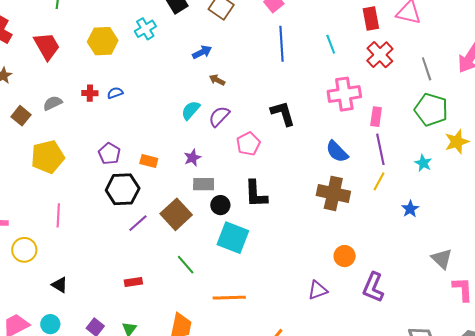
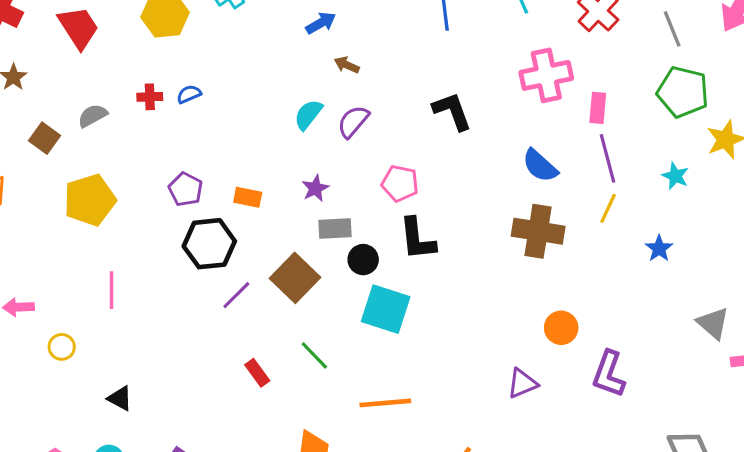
pink pentagon: (248, 144) -> (400, 183), moved, turned -30
yellow circle: (24, 250) -> (62, 347), size x0.7
red rectangle: (133, 282) -> (257, 373), moved, turned 66

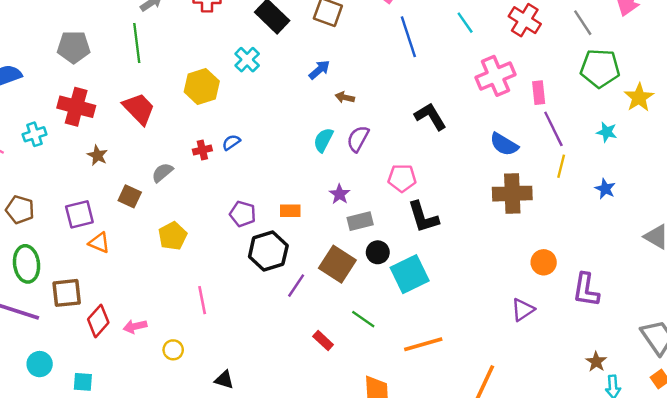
yellow pentagon: (90, 200) -> (173, 236), size x0.7
black circle: (363, 260) -> (378, 252), moved
cyan square: (386, 309) -> (410, 274), turned -33

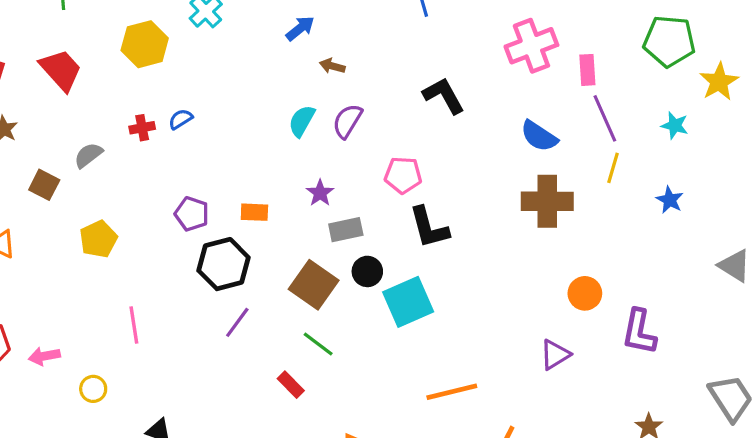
purple line: (296, 286) -> (237, 322), moved
green line: (363, 319) -> (318, 344), moved
orange line: (423, 344) -> (452, 392), moved

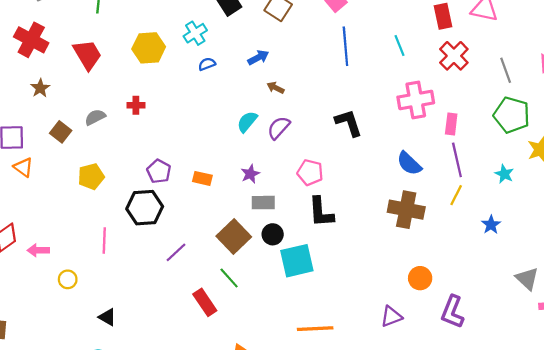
blue semicircle: (181, 119) -> (207, 64), moved
black hexagon: (224, 264) -> (145, 208), moved
red rectangle: (291, 385) -> (205, 302), size x1.4

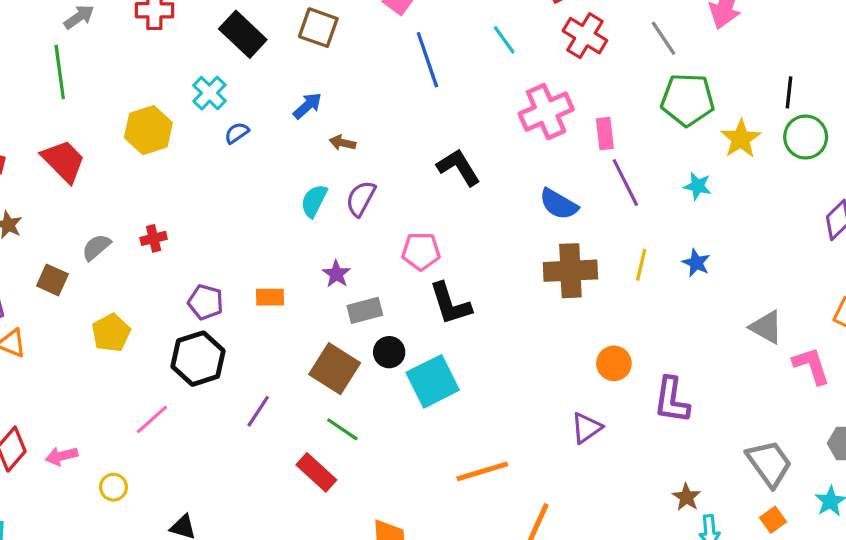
red cross: (136, 105) -> (154, 238), moved
yellow line: (456, 195) -> (641, 265), moved
pink line: (104, 241) -> (152, 419), turned 60

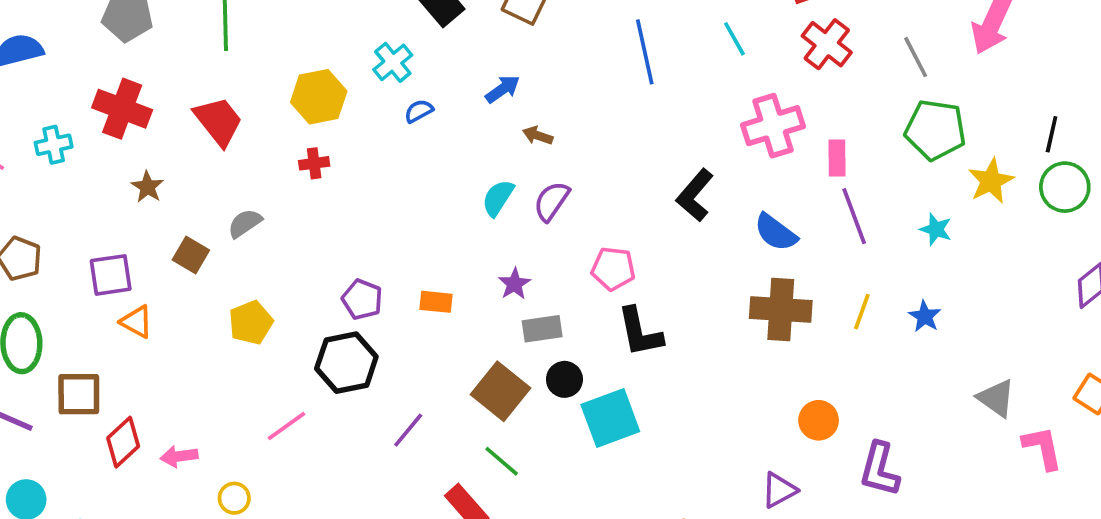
black L-shape: (459, 167) -> (695, 195), moved, turned -114
red cross: (154, 238) -> (314, 163), moved

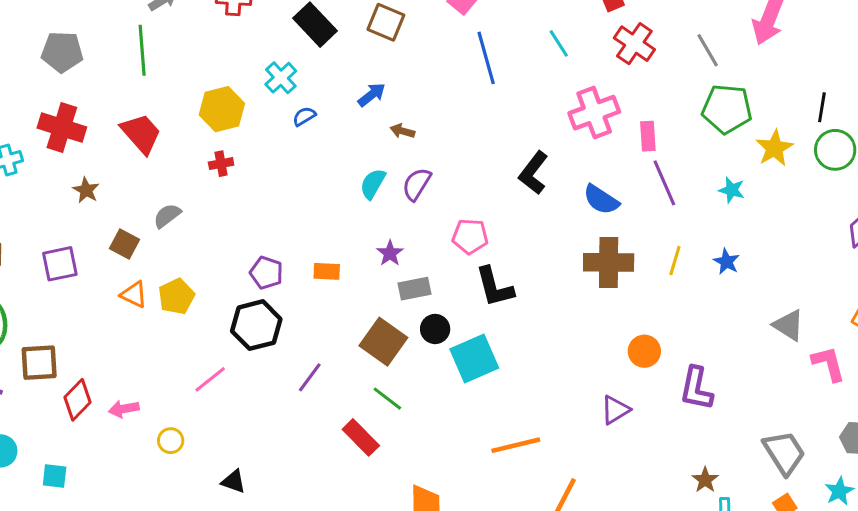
orange triangle: (137, 322) -> (134, 294), moved

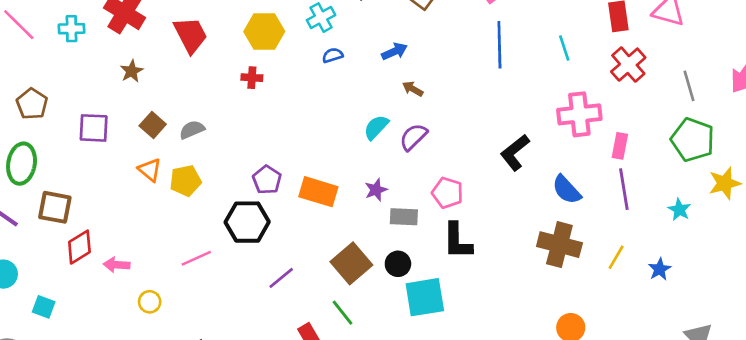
gray semicircle: (167, 216) -> (192, 130), moved
orange rectangle: (327, 271) -> (318, 192), size x1.6
gray rectangle: (415, 289) -> (404, 217), moved

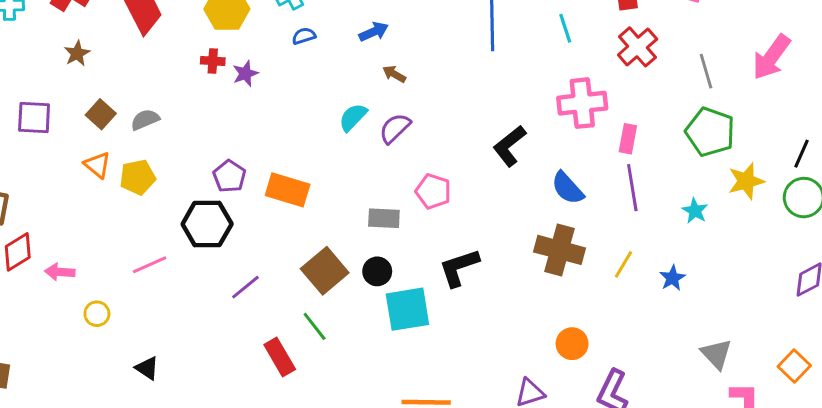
purple star: (376, 190) -> (245, 74), moved
black L-shape: (457, 241) -> (459, 268), moved, turned 72

